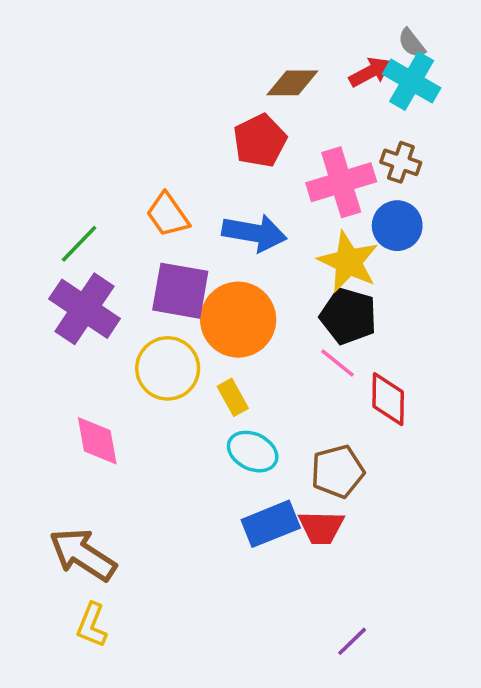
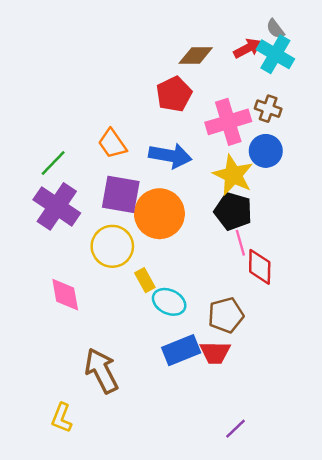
pink line: (338, 363) -> (240, 243), moved, turned 35
yellow rectangle: (233, 397) -> (145, 280), moved
brown arrow: (83, 555) -> (101, 371), moved, turned 30

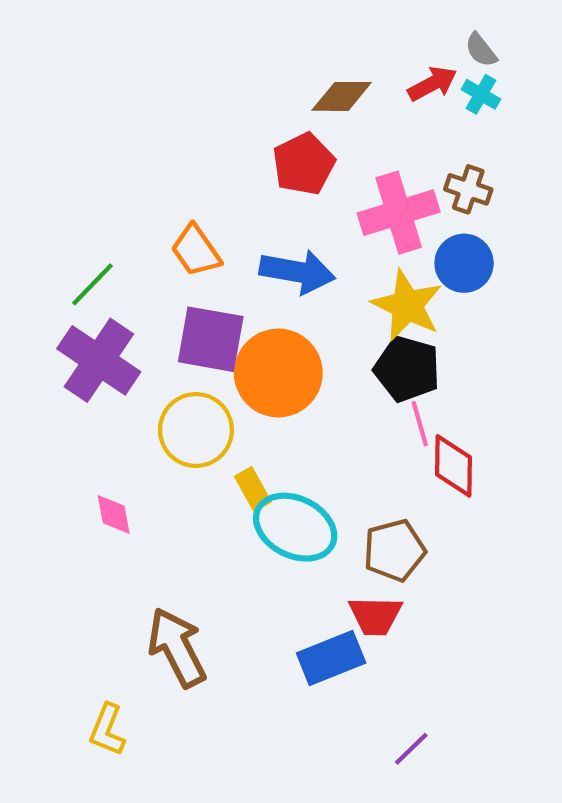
cyan cross: (275, 54) -> (481, 94), size x0.6
pink diamond: (65, 295) -> (114, 514), size x0.7
cyan ellipse: (169, 302) -> (295, 527), size x1.4
blue rectangle: (181, 350) -> (331, 658), moved

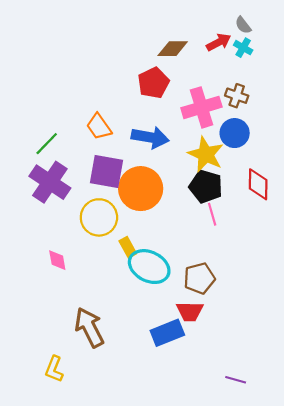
red diamond: (453, 466) -> (258, 184), moved
purple line: (411, 749) -> (236, 380), moved, turned 60

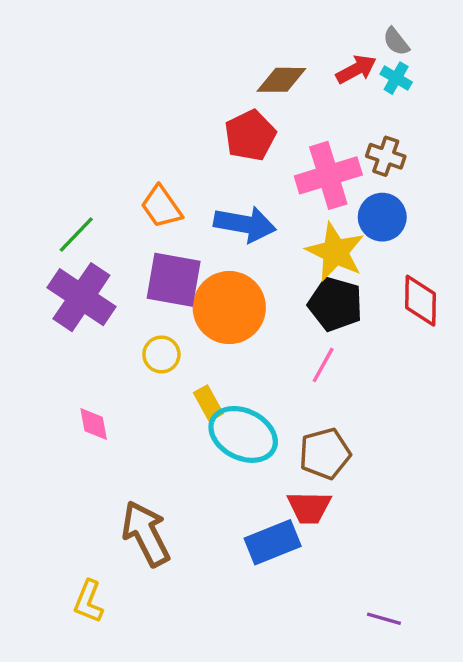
pink line: (212, 214) -> (323, 365), moved, turned 45
yellow circle: (99, 217) -> (161, 354), size x0.6

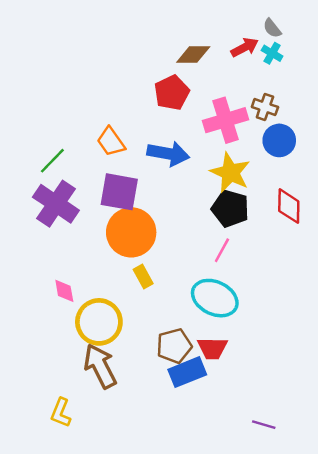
blue circle: (382, 217) -> (279, 140), moved
orange circle: (229, 308) -> (131, 232), moved
yellow circle: (161, 354) -> (99, 322), moved, size x1.8
cyan ellipse: (243, 434) -> (215, 298), moved
brown pentagon: (325, 454) -> (174, 346), moved

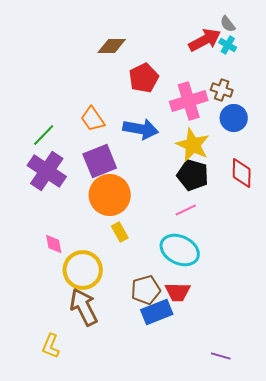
red arrow: (245, 47) -> (205, 40), size x1.4
brown diamond: (193, 54) -> (112, 46), moved
purple square: (119, 192) -> (100, 161), turned -32
pink line: (222, 250) -> (186, 210), turned 35

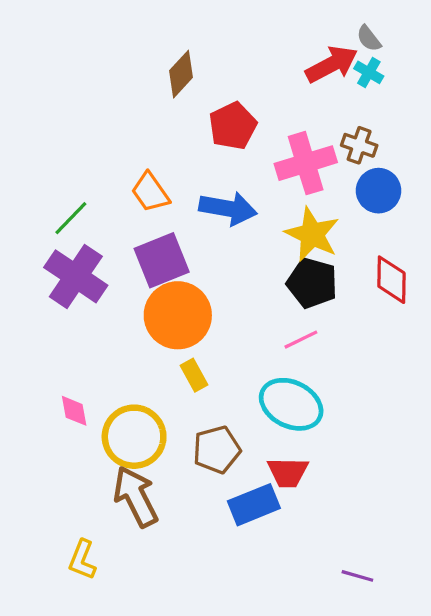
brown diamond: (112, 46) -> (181, 74), turned -48
pink diamond: (54, 244) -> (74, 411), moved
brown pentagon: (146, 290) -> (217, 450), moved

